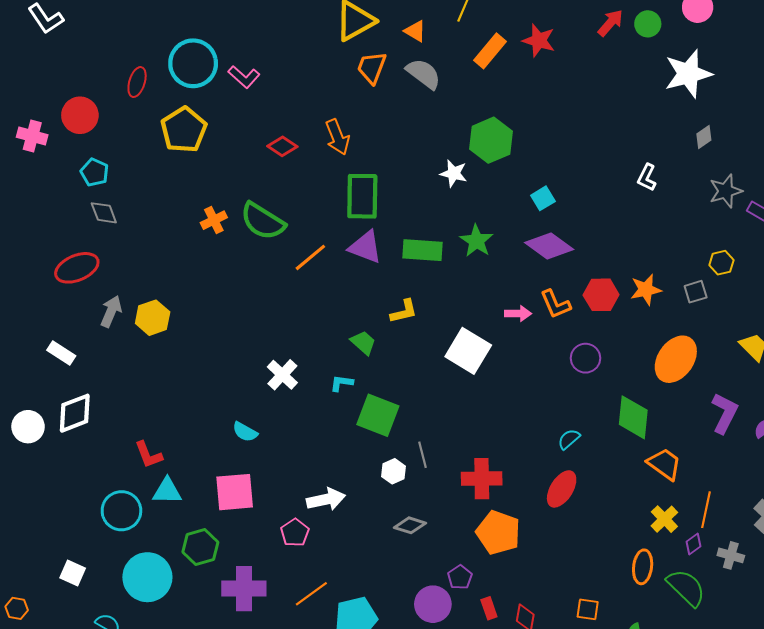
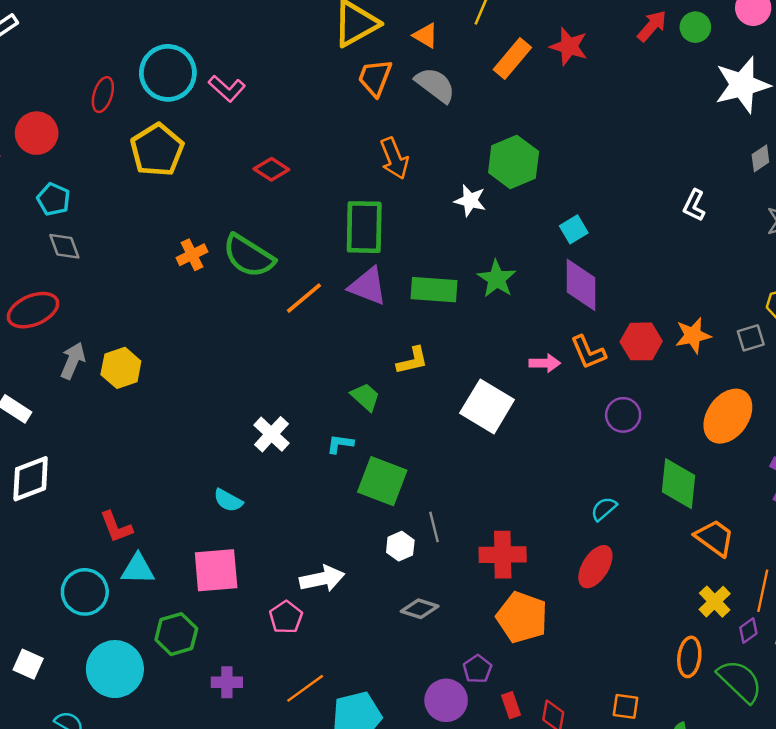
orange arrow: (337, 137) -> (394, 158), moved
purple diamond: (549, 246) -> (581, 285), turned 54
purple cross: (244, 589) -> (227, 682), size x0.6

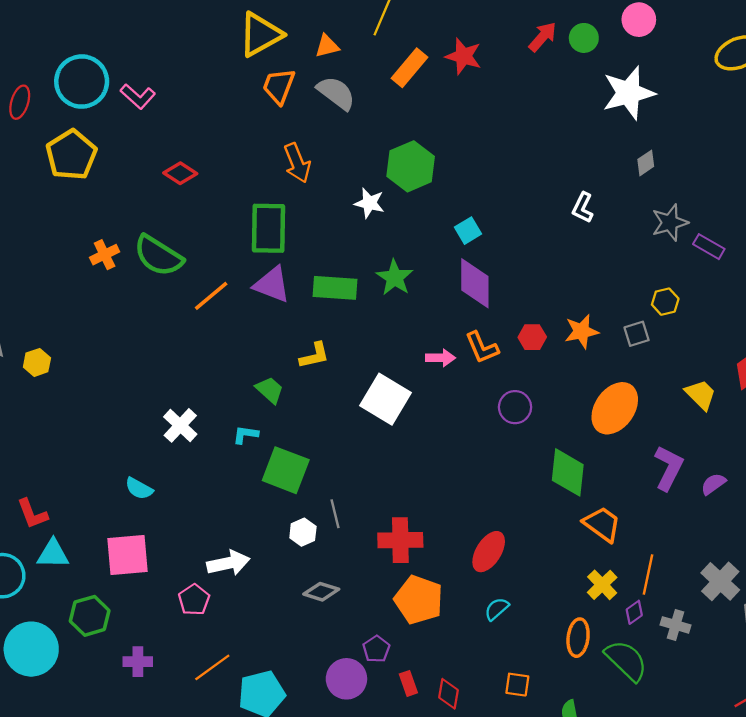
orange triangle: (426, 36) -> (327, 46), turned -45
red hexagon: (641, 341) -> (532, 337), size x0.7
yellow hexagon: (121, 368) -> (37, 362), size x0.7
cyan semicircle: (604, 509) -> (497, 609), moved

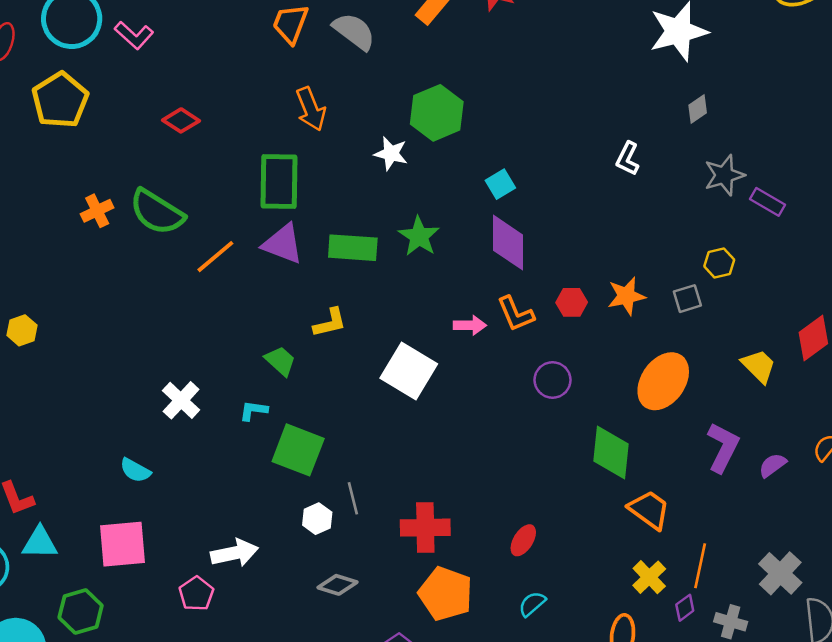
red ellipse: (489, 552) -> (523, 540), size x0.7

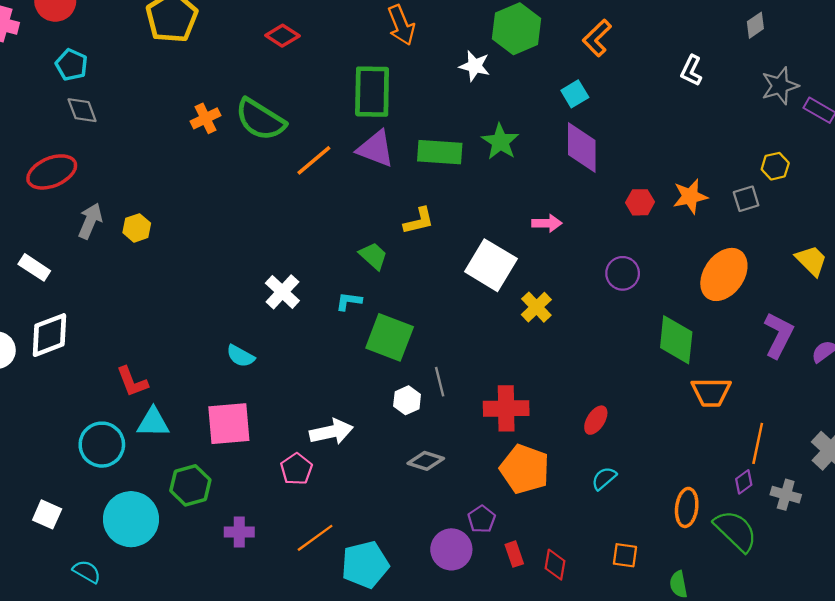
orange L-shape: (516, 314) -> (597, 38), moved, turned 69
orange trapezoid: (649, 510) -> (711, 392), turned 144
yellow cross: (649, 577) -> (536, 307), moved

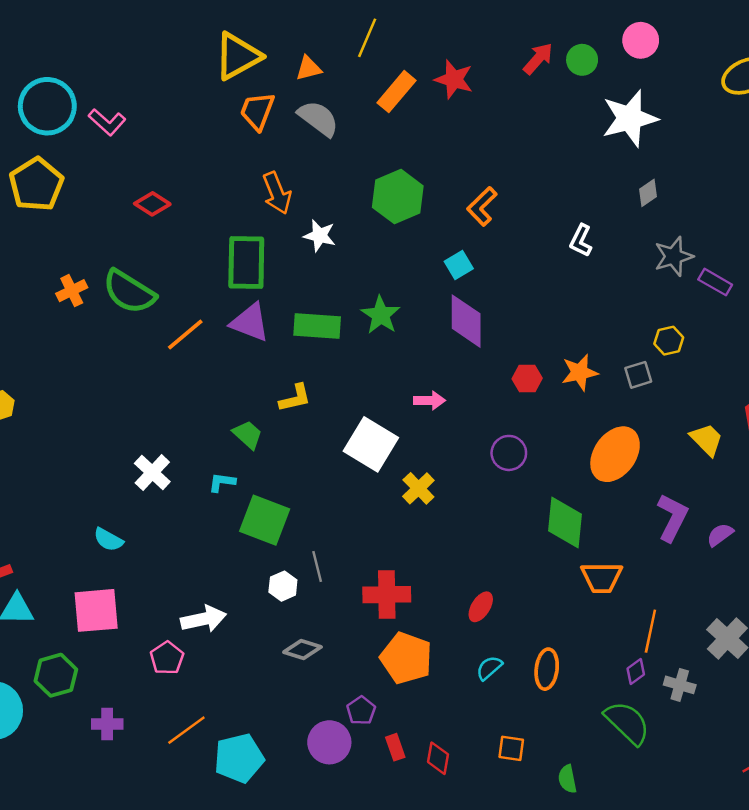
white star: (475, 66) -> (320, 236), moved
orange ellipse: (687, 507) -> (547, 669), moved

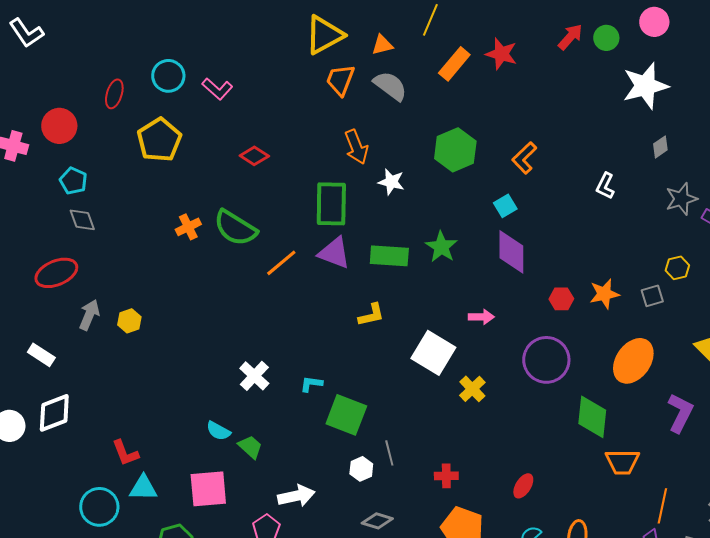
cyan circle: (47, 106) -> (168, 76), size x0.7
green trapezoid: (248, 435) -> (250, 447), moved
purple circle: (509, 453) -> (546, 360), size x1.6
red cross: (387, 595) -> (446, 476), size x0.6

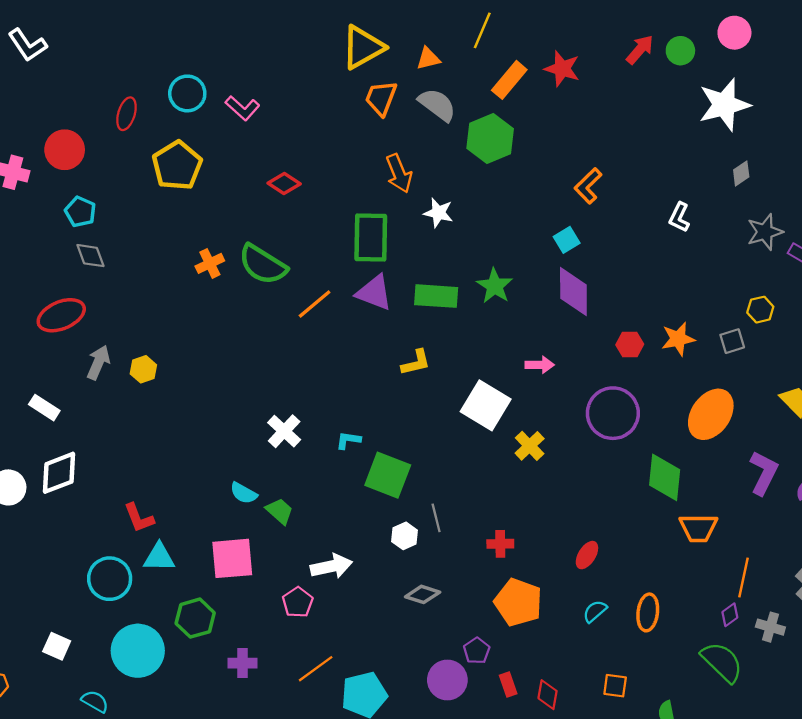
green hexagon: (455, 150) -> (490, 138), moved

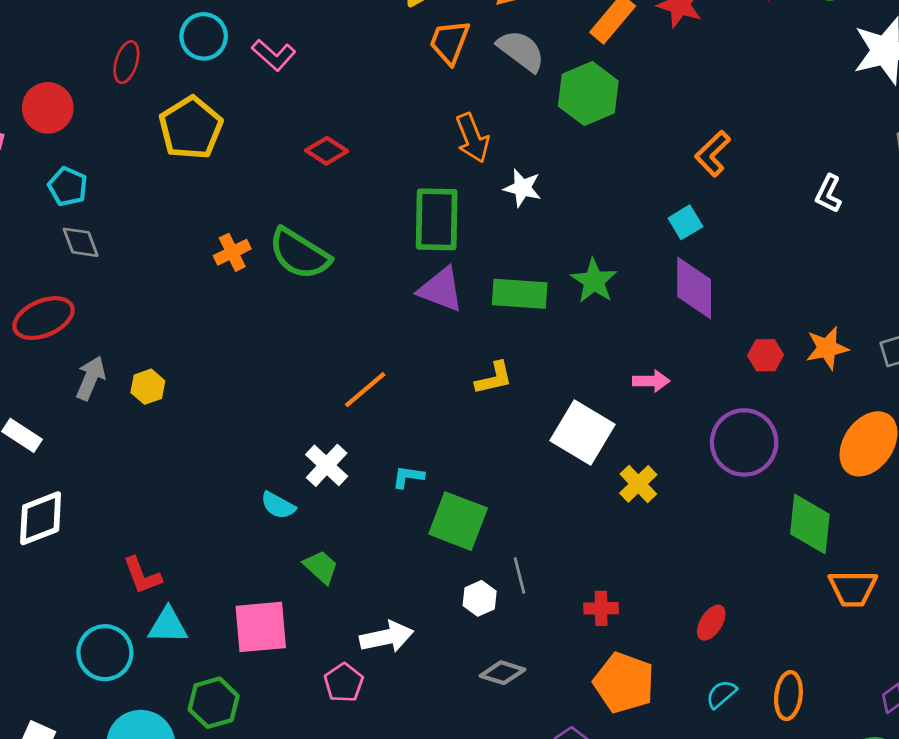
orange line: (315, 304) -> (365, 390), moved
cyan semicircle: (244, 493) -> (278, 505), moved

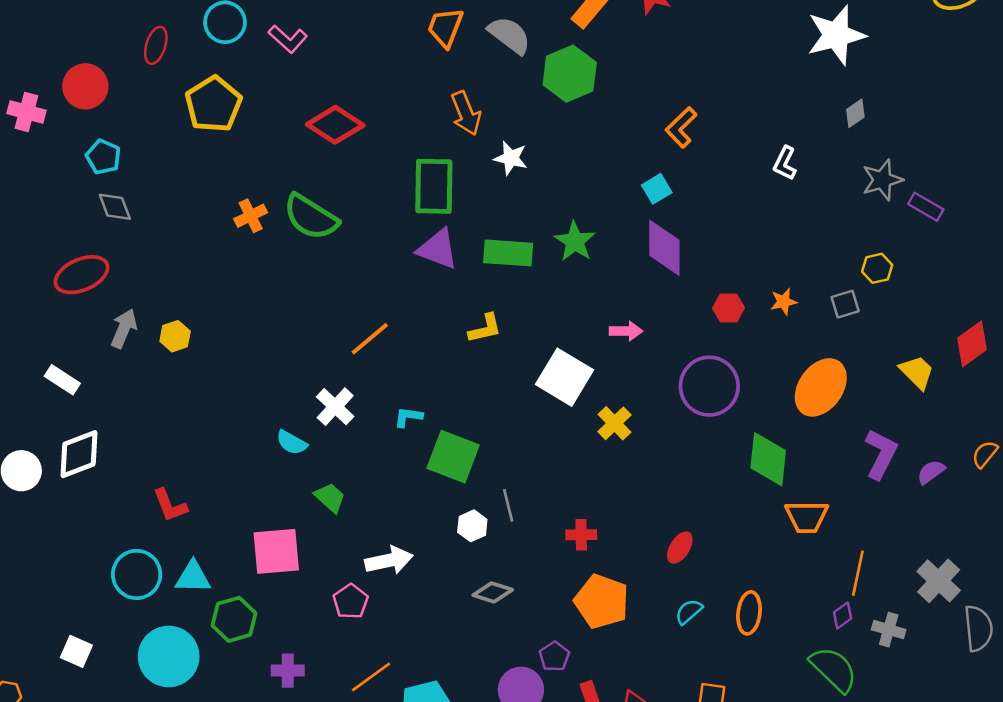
red diamond: (327, 151) -> (335, 125), size x1.5
orange star: (827, 348) -> (784, 302), size x0.7
cyan triangle: (168, 625) -> (193, 577), moved

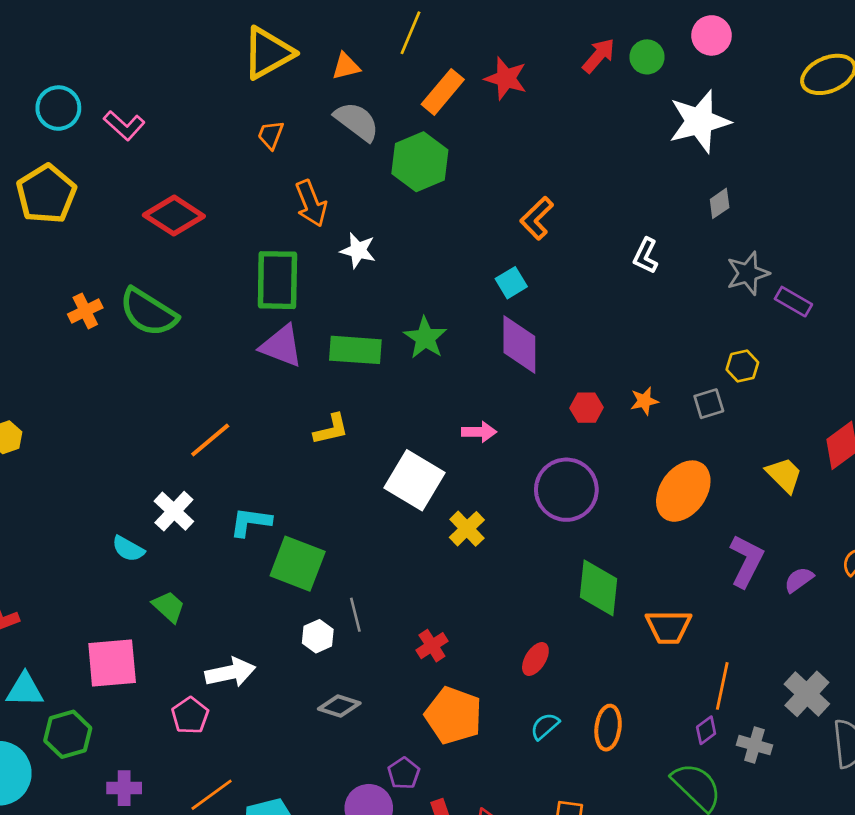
orange trapezoid: (445, 27) -> (271, 135), moved, size x0.7
cyan L-shape: (408, 417) -> (251, 522), size x1.4
green diamond: (768, 459) -> (599, 588), moved
red cross: (581, 535) -> (432, 646), turned -32

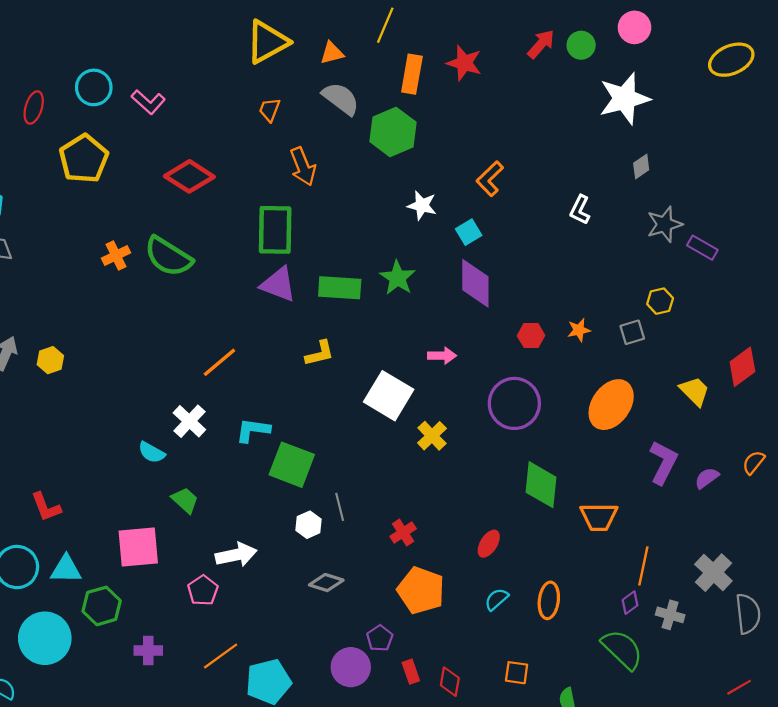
orange rectangle: (443, 92) -> (412, 74), turned -30
white star: (358, 250) -> (422, 205), moved

